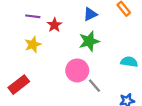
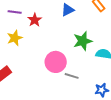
green star: (89, 41) -> (83, 41), moved
gray line: (95, 86) -> (72, 76), turned -32

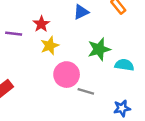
purple line: (15, 12) -> (14, 34), moved
yellow star: (15, 38) -> (50, 46), moved

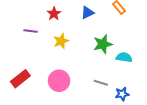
red star: (41, 24) -> (54, 14), moved
pink circle: (67, 75) -> (59, 81), moved
gray line: (86, 91) -> (101, 83), moved

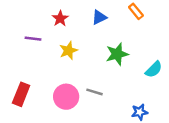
cyan semicircle: (124, 57) -> (154, 69), moved, turned 126
red rectangle: (20, 79) -> (21, 94), turned -30
gray line: (101, 83) -> (95, 92), moved

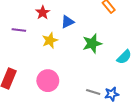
blue triangle: (99, 17) -> (67, 22), moved
gray line: (95, 92) -> (93, 92), moved

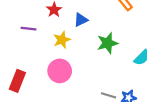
pink circle: (48, 81) -> (60, 71), moved

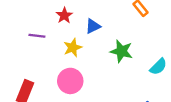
green star: (107, 43) -> (121, 51), turned 30

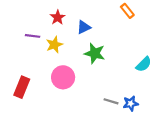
yellow star: (73, 48) -> (54, 45), moved
green star: (121, 51) -> (95, 53), moved

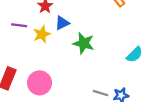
blue triangle: (84, 27) -> (62, 23), moved
pink circle: (63, 77) -> (40, 83), moved

